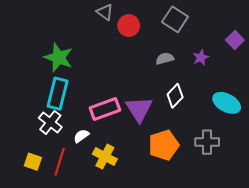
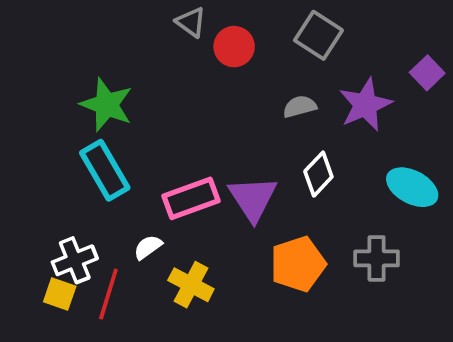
purple star: (201, 58) -> (365, 105), size x1.8
cyan rectangle: (58, 94) -> (105, 170), turned -44
white cross: (50, 122) -> (75, 260), moved, turned 30

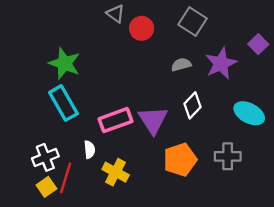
white semicircle: (148, 247) -> (89, 150), turned 120
yellow square: (60, 294) -> (46, 187), moved, turned 36

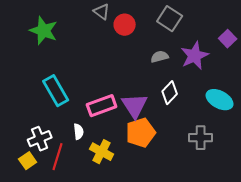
green star: (65, 63) -> (44, 31), moved
orange pentagon: (180, 160) -> (141, 133), moved
yellow square: (46, 187) -> (28, 161), moved

